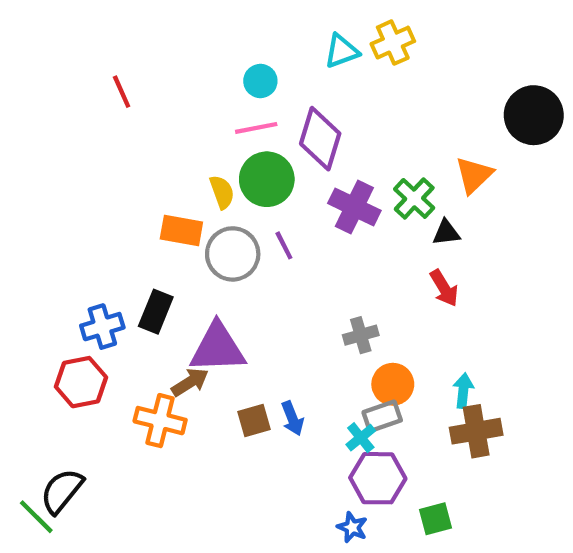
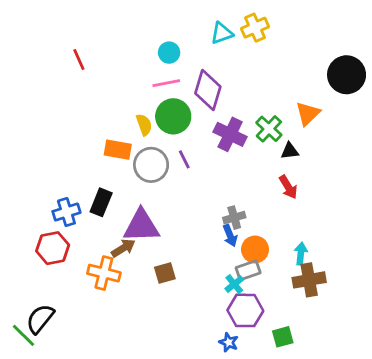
blue arrow: (292, 418) -> (230, 236), moved

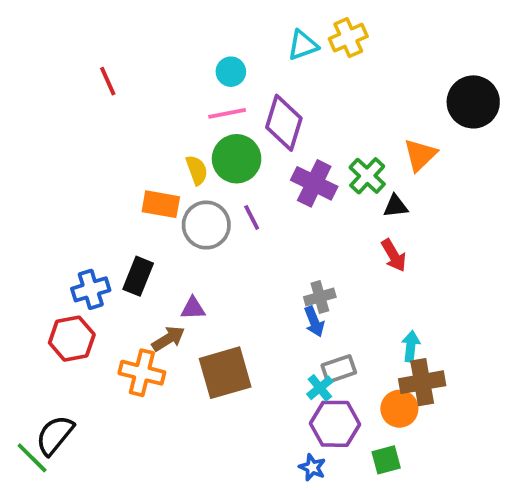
purple triangle: (141, 226) -> (193, 308), size x0.5
orange circle: (255, 249) -> (399, 409), moved
brown square: (165, 273) -> (225, 373), size x1.8

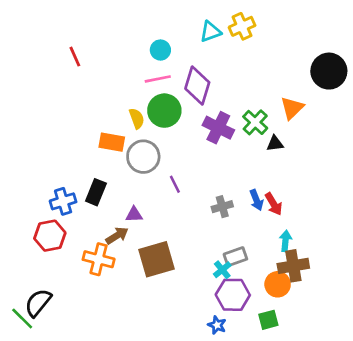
purple line: (252, 217) -> (175, 184), moved
red arrow: (394, 255) -> (274, 204), moved
blue arrow: (314, 322) -> (256, 200), moved

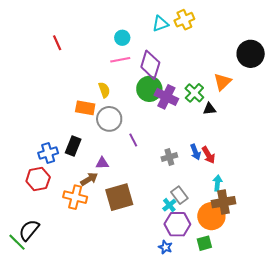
green circle: (164, 111) -> (149, 89), moved
gray rectangle: (235, 257) -> (179, 195), turned 72
orange circle: (278, 284) -> (211, 216), size x1.4

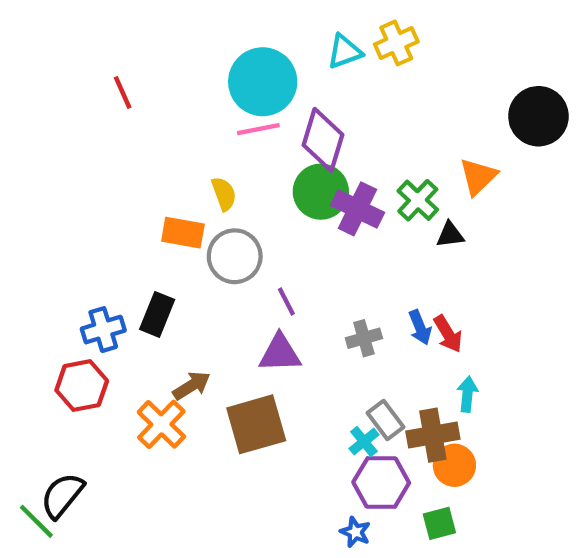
cyan circle: (122, 38) -> (263, 82), size x2.0
purple triangle: (102, 163) -> (280, 353), moved, size x1.5
orange cross: (75, 197) -> (161, 424), turned 30
brown cross: (223, 202) -> (433, 435), moved
orange circle: (211, 216) -> (454, 465), size x0.7

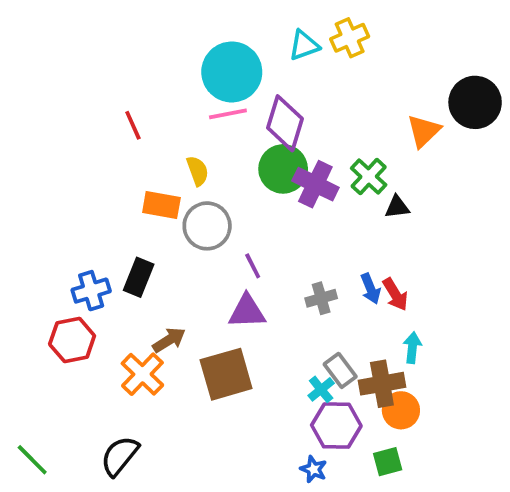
red line: (123, 93) -> (133, 125), moved
orange triangle: (478, 177) -> (424, 131), moved
black semicircle: (62, 495) -> (120, 456), moved

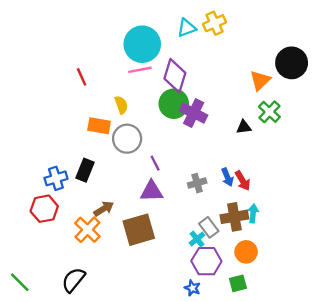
green cross: (369, 177) -> (269, 112), moved
brown cross: (382, 384) -> (234, 217), moved

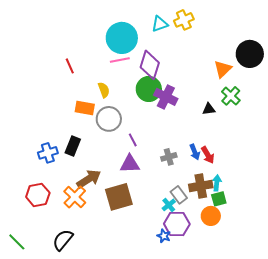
red hexagon: (44, 209) -> (38, 195), moved
brown arrow: (104, 209) -> (89, 179), size x1.4
green square: (238, 283) -> (219, 199), moved
blue star: (192, 288) -> (164, 236), moved

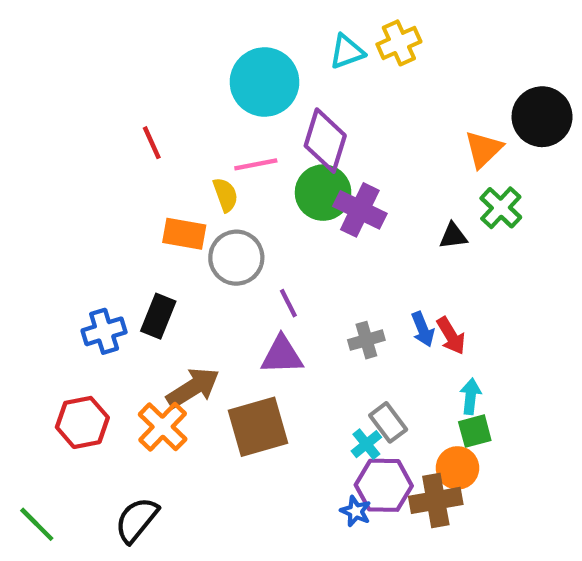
pink line: (120, 60) -> (256, 164), moved
brown cross: (201, 186) -> (436, 500), moved

